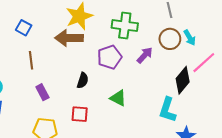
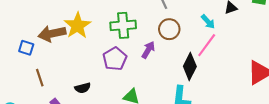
brown arrow: (69, 38) -> (52, 34), moved
cyan arrow: (190, 38) -> (208, 22), moved
black semicircle: (83, 80) -> (83, 88), moved, turned 70

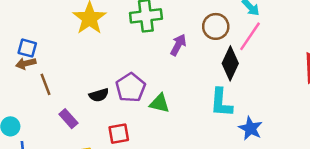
brown circle: (169, 29) -> (216, 26), moved
brown arrow: (52, 34) -> (26, 63), moved, size x0.6
purple pentagon: (115, 59) -> (131, 88), moved

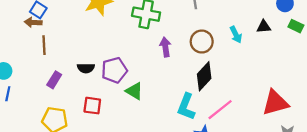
pink line: (250, 36) -> (220, 110), moved
purple arrow: (178, 45) -> (165, 47), turned -54
purple rectangle: (68, 119) -> (54, 80), turned 56

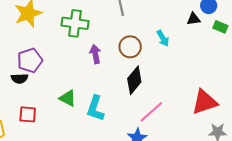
black triangle: (264, 27) -> (194, 19), moved
purple pentagon: (114, 70) -> (30, 60), moved
cyan L-shape: (186, 107) -> (95, 108), moved

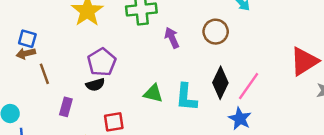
brown circle: (130, 47) -> (216, 32), moved
black diamond: (134, 80) -> (220, 83), moved

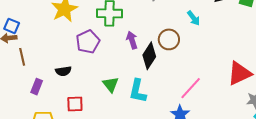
purple pentagon: (102, 62) -> (88, 42), moved
black diamond: (220, 83) -> (149, 56), moved
green triangle: (153, 93) -> (111, 84), turned 30

